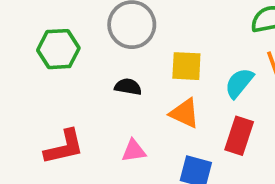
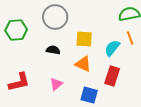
pink triangle: (134, 151) -> (56, 84), turned -32

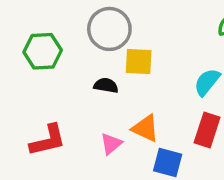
yellow square: (84, 39) -> (139, 61), moved
orange triangle: (83, 64) -> (145, 128), moved

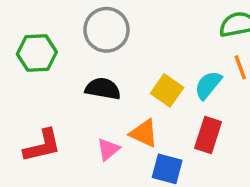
yellow square: (139, 61) -> (167, 90), moved, turned 32
black semicircle: (106, 85) -> (103, 89), size x1.4

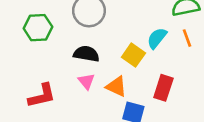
cyan semicircle: (208, 85) -> (157, 38), moved
pink triangle: (108, 149) -> (86, 81), moved, turned -30

